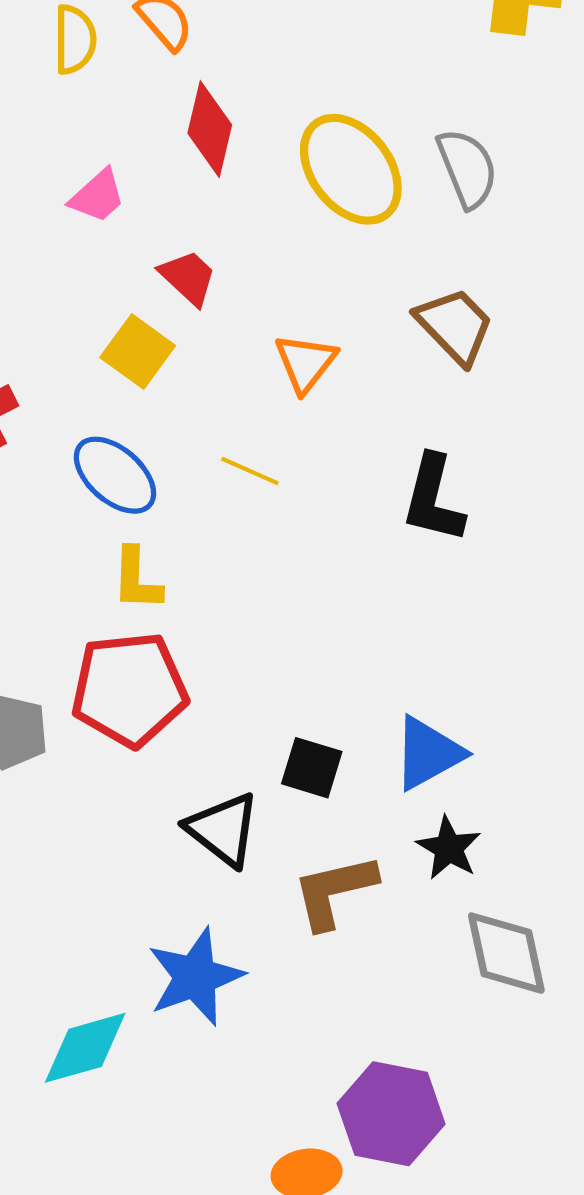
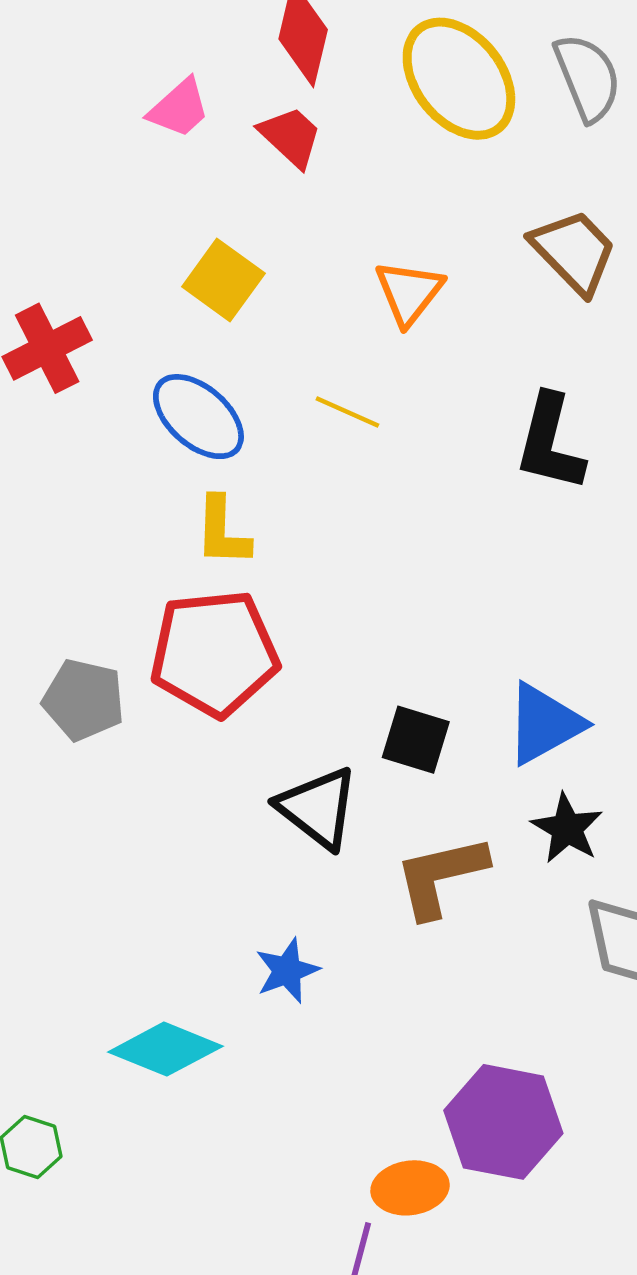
red trapezoid: (188, 277) -> (291, 137), moved
blue star: (195, 977) -> (287, 971), size x0.6
cyan diamond: (85, 1048) -> (165, 1049), turned 38

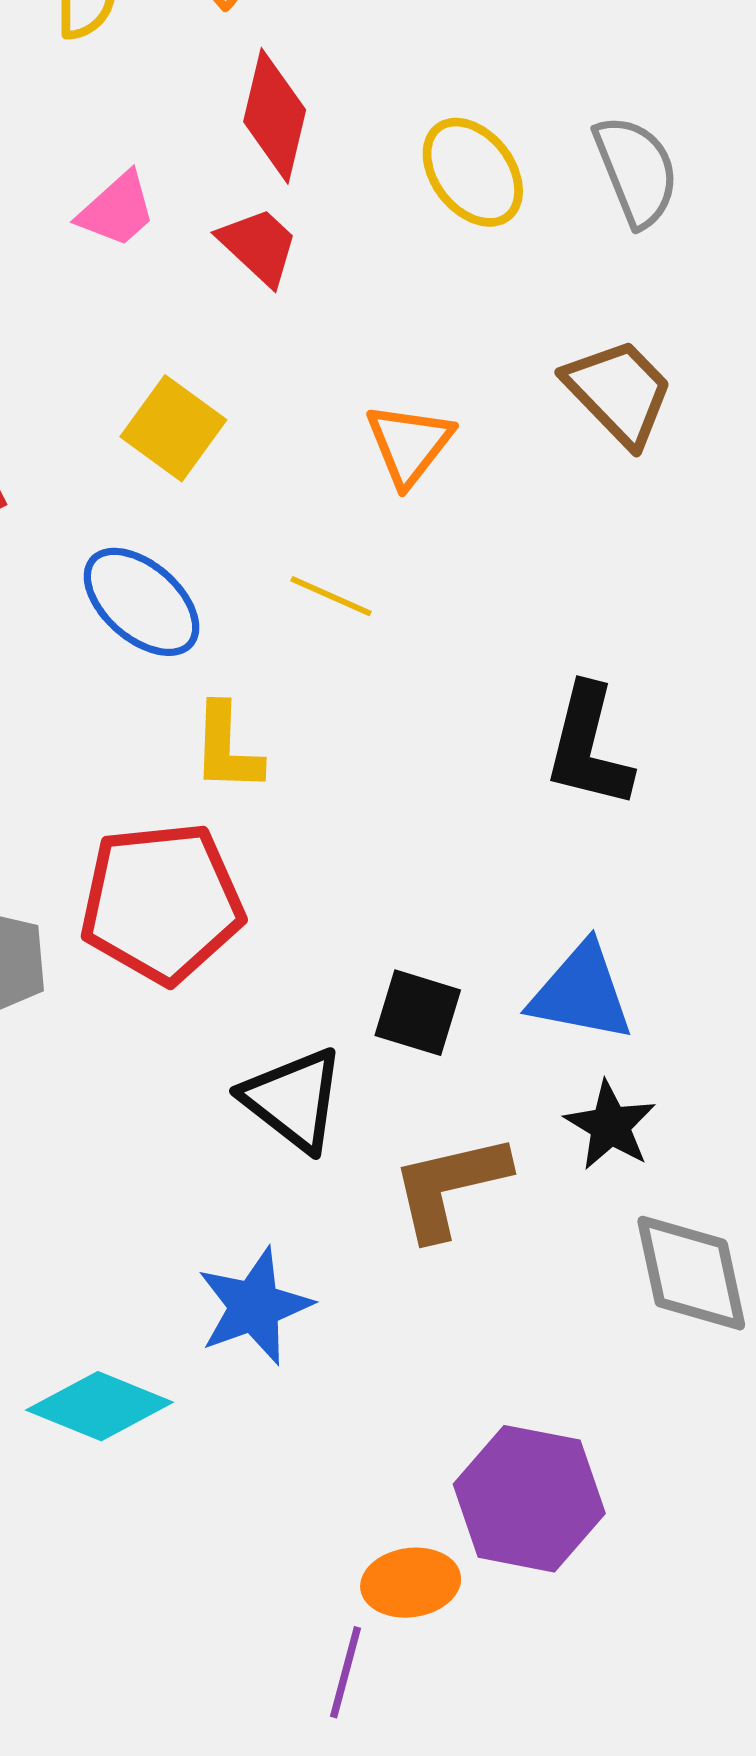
yellow ellipse: (459, 79) -> (473, 172), size x0.7
black L-shape: (550, 443) -> (589, 747), moved
yellow L-shape: (222, 531) -> (227, 748), moved
blue triangle: (544, 724) -> (581, 992), turned 40
blue star: (287, 971) -> (254, 1306), size x1.4

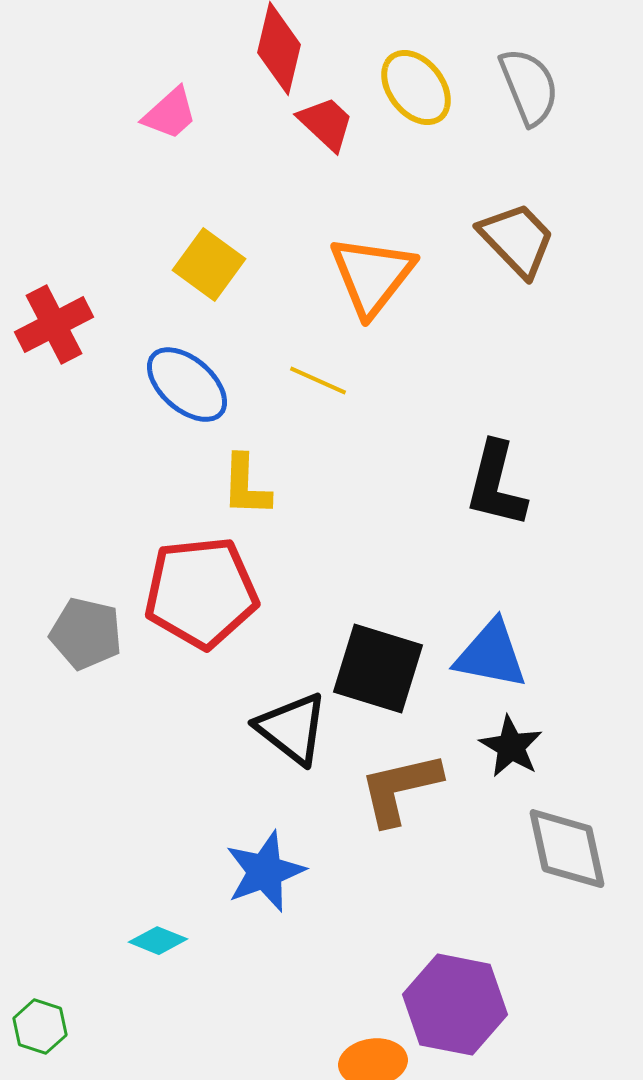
red trapezoid: (259, 246) -> (326, 124), moved
orange triangle: (409, 444) -> (372, 276), size x1.4
black square: (418, 1013) -> (378, 669), size x1.5
cyan diamond: (100, 1406) -> (158, 941), size x0.6

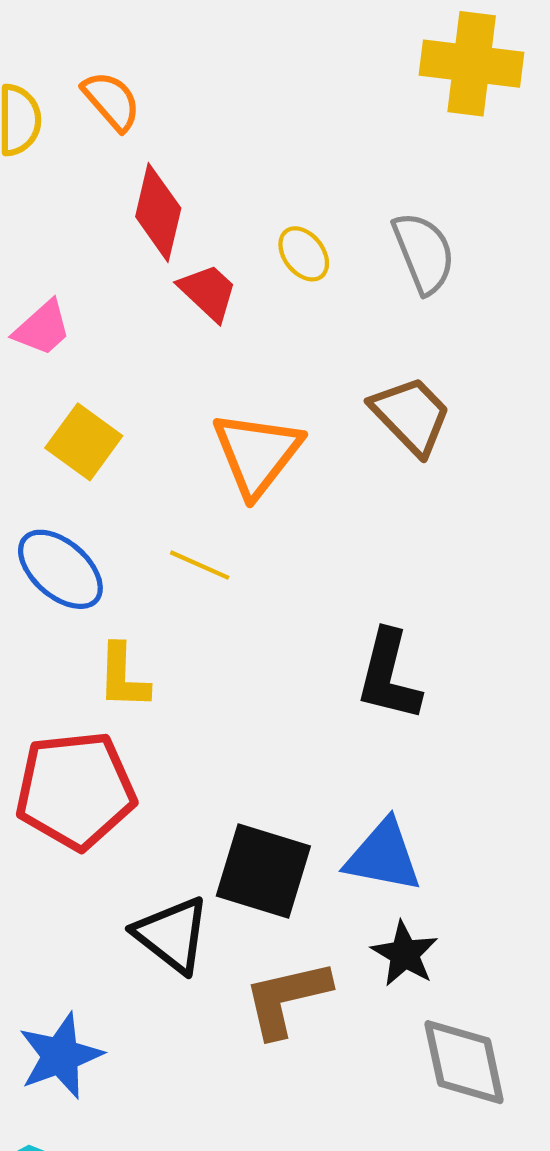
yellow ellipse: (416, 88) -> (304, 254), size x0.7
pink trapezoid: (170, 114) -> (42, 328), moved
blue star: (265, 872) -> (60, 1056), moved

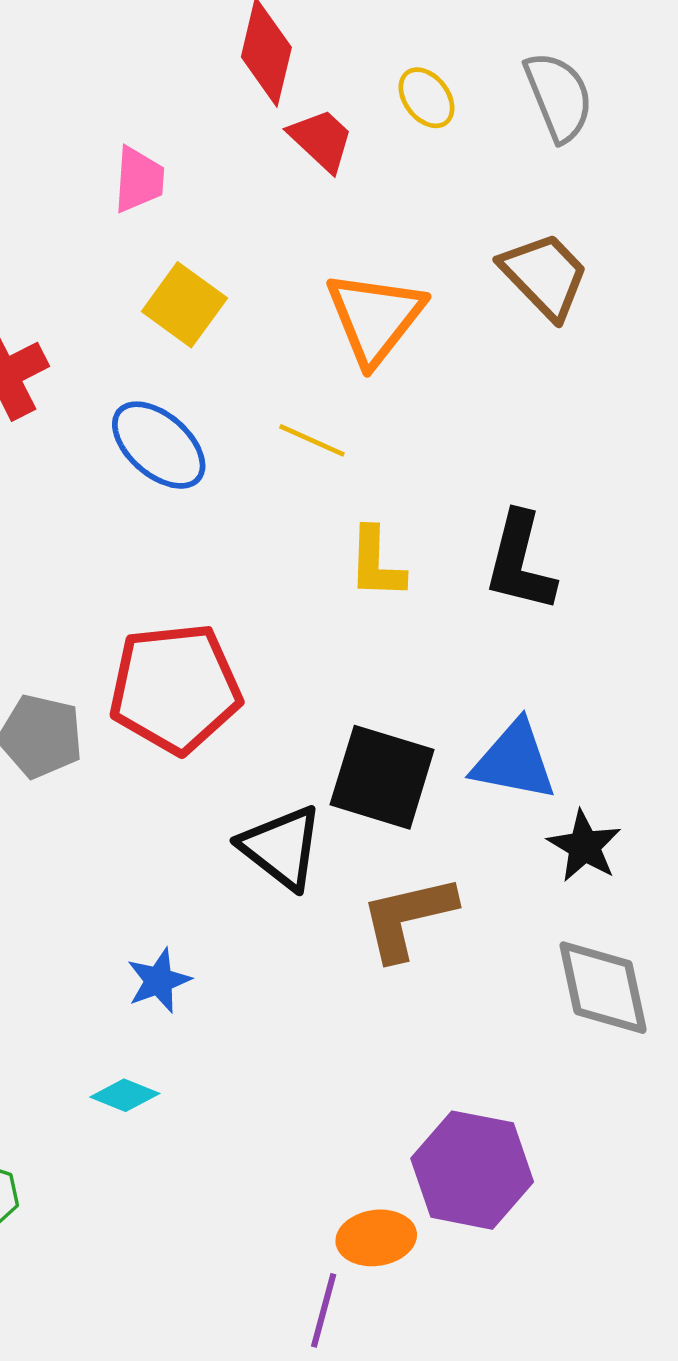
pink trapezoid: (42, 328) -> (139, 180), turned -44
yellow L-shape: (123, 677) -> (376, 563), moved
black star: (405, 954) -> (584, 846), moved
blue star: (60, 1056) -> (159, 981), size x0.7

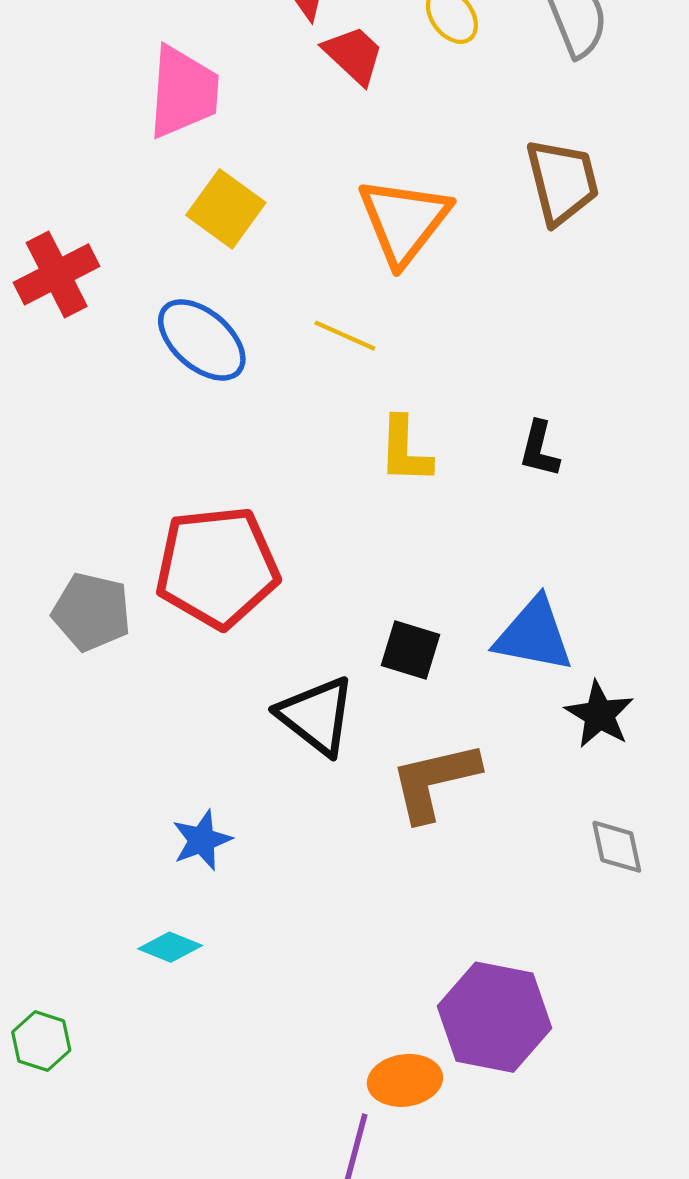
pink trapezoid: (139, 180) -> (183, 92), size x1.5
brown trapezoid: (545, 275) -> (562, 182), turned 30
black L-shape: (520, 562) -> (539, 449), size x0.6
black square: (382, 777) -> (410, 650), size x0.6
gray diamond: (603, 988) -> (617, 847), size x0.6

